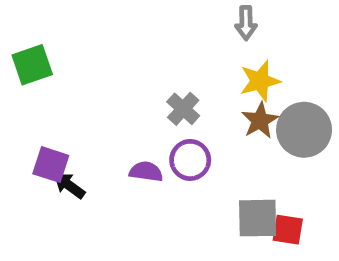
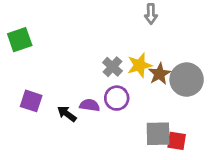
yellow star: (260, 81) -> (140, 65), moved
black arrow: (69, 186) -> (67, 114), moved

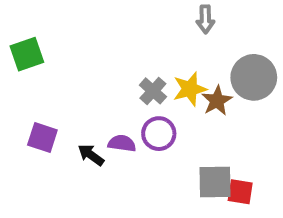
gray circle: (187, 80) -> (254, 77), moved

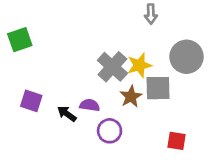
gray cross: (153, 91) -> (112, 67), size x1.5
brown star: (217, 101) -> (131, 97), moved
purple circle: (159, 134) -> (110, 131), moved
gray square: (215, 182) -> (158, 88), moved

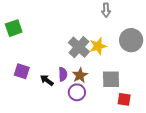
gray square: (158, 88) -> (111, 79), moved
brown star: (131, 97) -> (80, 75), moved
purple semicircle: (90, 105) -> (63, 74), turned 80

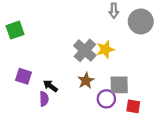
gray circle: (131, 40) -> (141, 21), moved
purple semicircle: (63, 74) -> (44, 99), moved
purple circle: (77, 92) -> (106, 99), moved

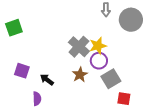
gray square: (119, 85) -> (111, 79), turned -30
purple semicircle: (44, 99) -> (37, 99), moved
purple circle: (106, 99) -> (99, 61), moved

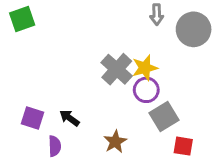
green square: (14, 28) -> (22, 19), moved
purple square: (22, 71) -> (33, 118), moved
brown star: (80, 75) -> (115, 142), moved

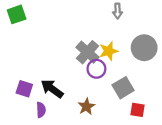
gray circle: (194, 29) -> (144, 48), moved
purple circle: (146, 90) -> (96, 69), moved
black arrow: (69, 118) -> (52, 89), size x1.5

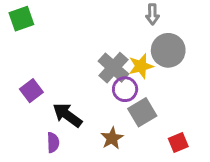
gray circle: (144, 48) -> (168, 50), moved
gray square: (123, 88) -> (142, 112), moved
purple square: (24, 89) -> (31, 91), moved, turned 35
red square: (137, 110) -> (178, 142), turned -32

